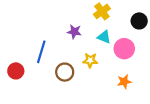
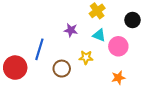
red circle: (16, 71) -> (15, 68), size x1.5

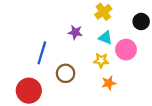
yellow star: (86, 57) -> (101, 60), moved
red circle: (15, 68) -> (29, 91), moved
orange star: (118, 78) -> (109, 83), moved

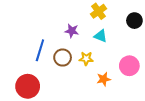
pink circle: (126, 50) -> (129, 66), moved
yellow star: (101, 60) -> (86, 59), moved
brown circle: (66, 73) -> (63, 58), moved

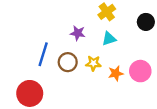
cyan triangle: (101, 36) -> (109, 39), turned -40
orange star: (104, 79) -> (116, 73), moved

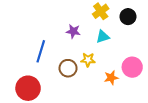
black circle: (146, 22) -> (128, 17), moved
brown circle: (68, 62) -> (68, 68), moved
orange star: (116, 73) -> (111, 78), moved

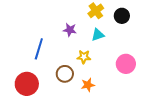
brown circle: (68, 68) -> (65, 74), moved
orange star: (111, 78) -> (88, 85), moved

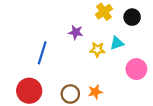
cyan triangle: (98, 35) -> (117, 43), moved
yellow star: (84, 57) -> (97, 50), moved
brown circle: (65, 74) -> (70, 94), moved

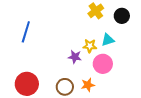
purple star: (76, 32) -> (75, 57), moved
blue line: (42, 53) -> (26, 32), moved
pink circle: (136, 69) -> (103, 64), moved

